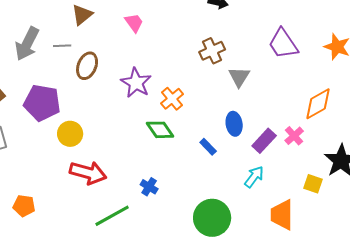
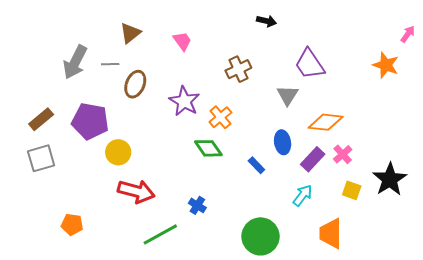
purple trapezoid: (283, 44) -> (310, 64), moved
brown cross: (212, 51) -> (238, 69), moved
orange diamond: (318, 104) -> (326, 122), moved, turned 36
yellow square: (313, 184) -> (352, 190), moved

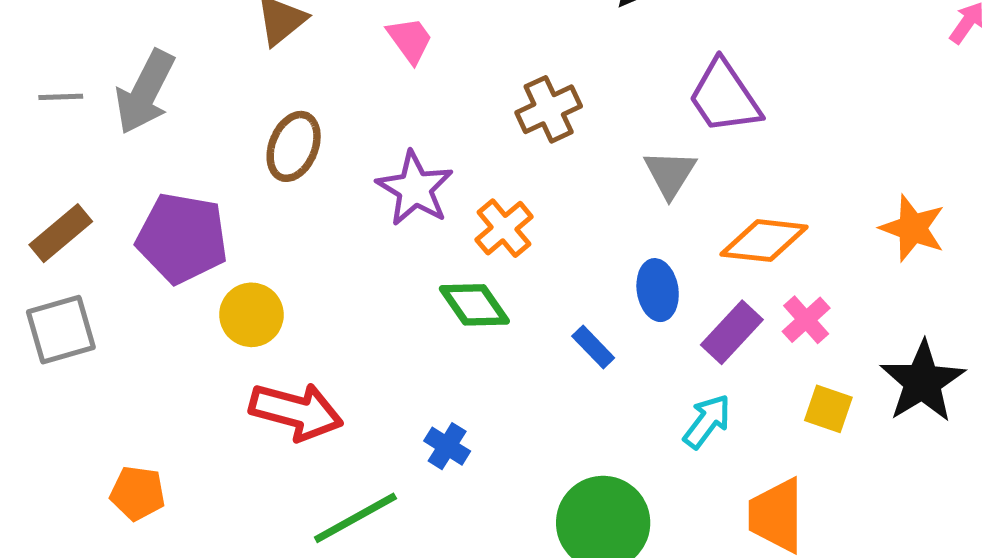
gray line: (110, 64) -> (61, 97), moved
orange star: (386, 65) -> (913, 228), moved

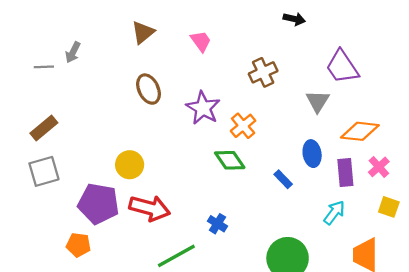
gray arrow: (145, 92) -> (73, 52), moved, size x0.6
brown ellipse: (294, 146) -> (149, 89), turned -48
purple pentagon: (182, 238) -> (98, 204), moved
purple rectangle: (732, 332) -> (345, 172), turned -48

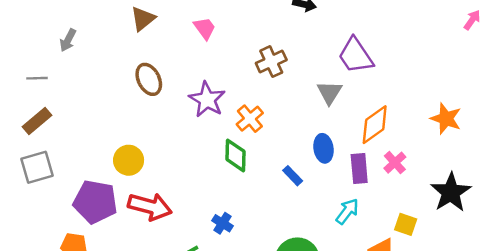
gray line: (44, 67) -> (37, 78), moved
orange diamond: (360, 131) -> (375, 125), turned -42
green diamond: (230, 160) -> (236, 155), turned 36
yellow square: (389, 207) -> (406, 224), moved

